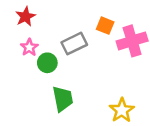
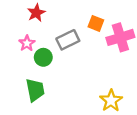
red star: (25, 17) -> (36, 13), moved
green trapezoid: (63, 99) -> (35, 90), moved

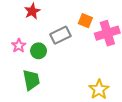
pink star: (27, 43) -> (19, 46), moved

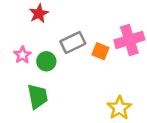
orange square: (85, 21) -> (100, 51), moved

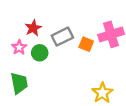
red star: (39, 13) -> (33, 28), moved
green trapezoid: (38, 97) -> (19, 83), moved

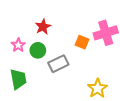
red star: (33, 28) -> (43, 27), moved
gray rectangle: (62, 37) -> (58, 64), moved

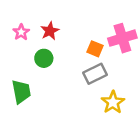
pink star: (18, 45) -> (21, 32), moved
gray rectangle: (58, 64) -> (95, 74), moved

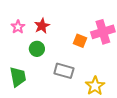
gray rectangle: (95, 74) -> (64, 71), moved, turned 42

